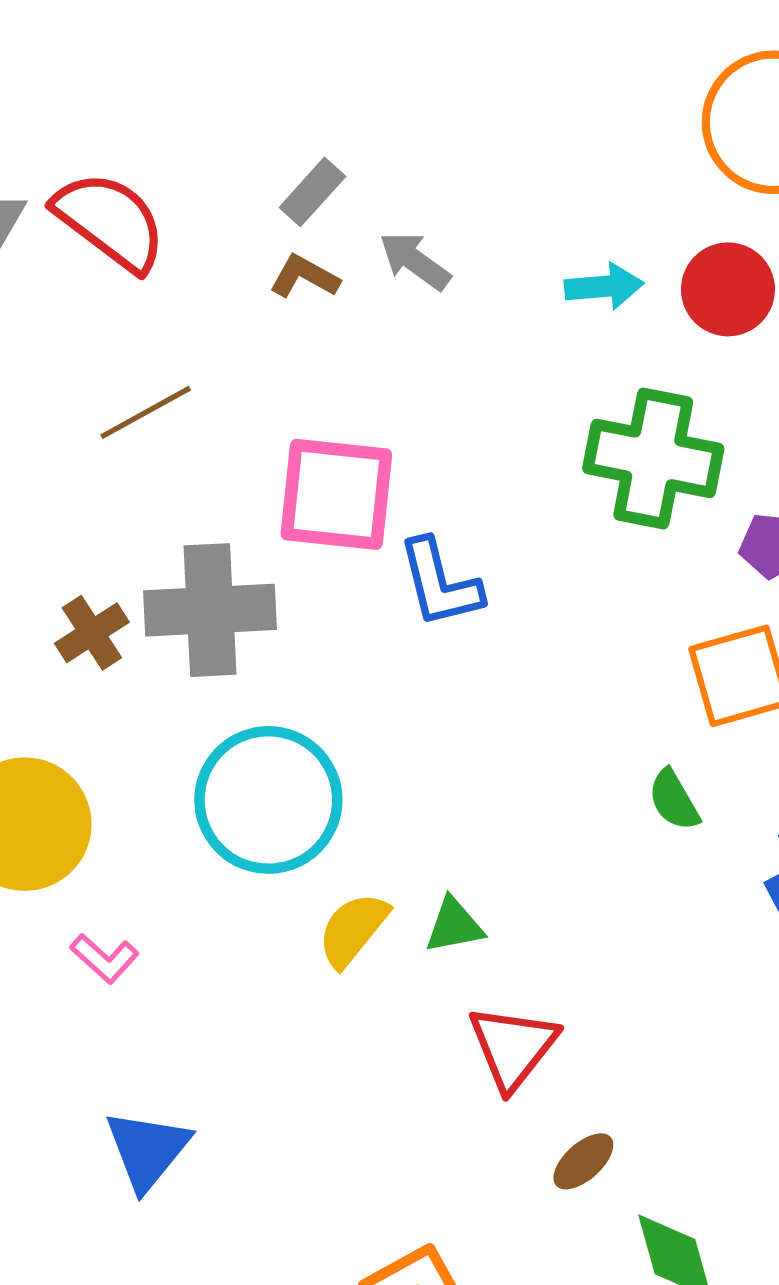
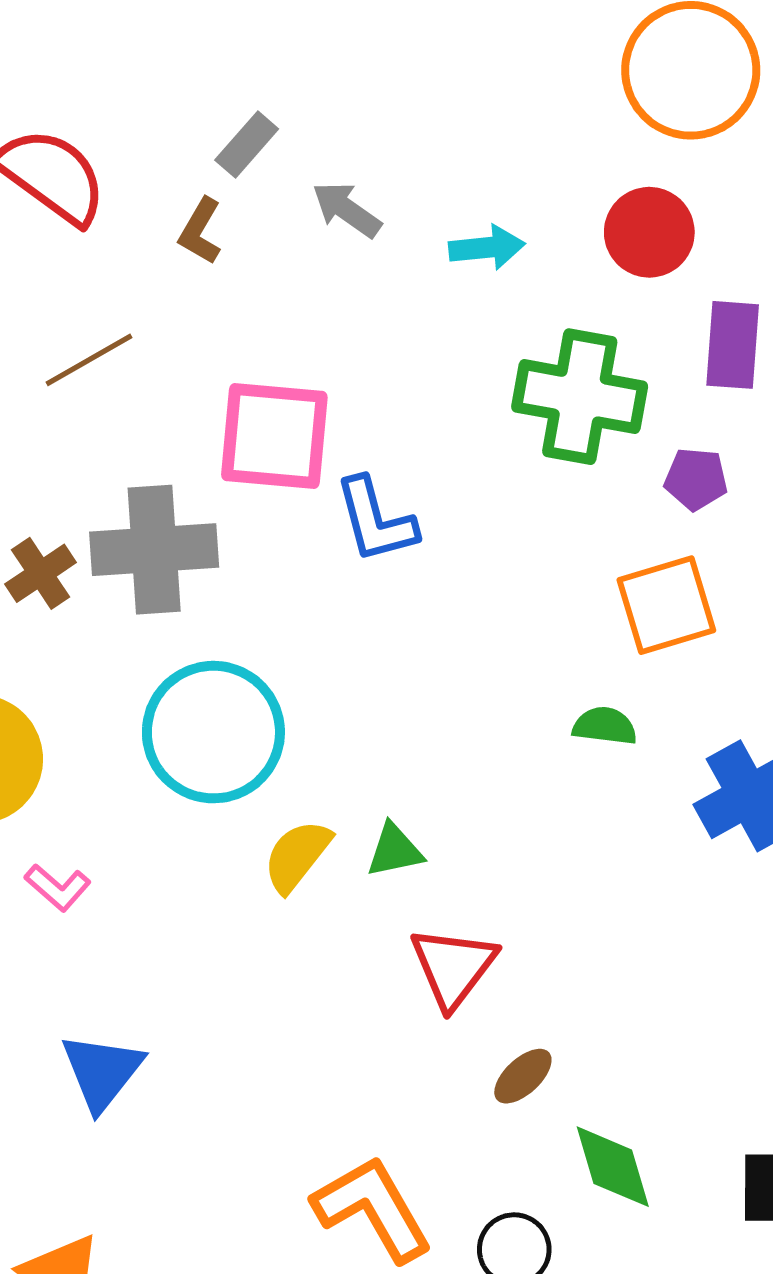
brown L-shape: (304, 277) -> (200, 231), moved, turned -88
cyan arrow: (604, 286) -> (487, 248), moved
green semicircle: (674, 800) -> (605, 726), turned 128

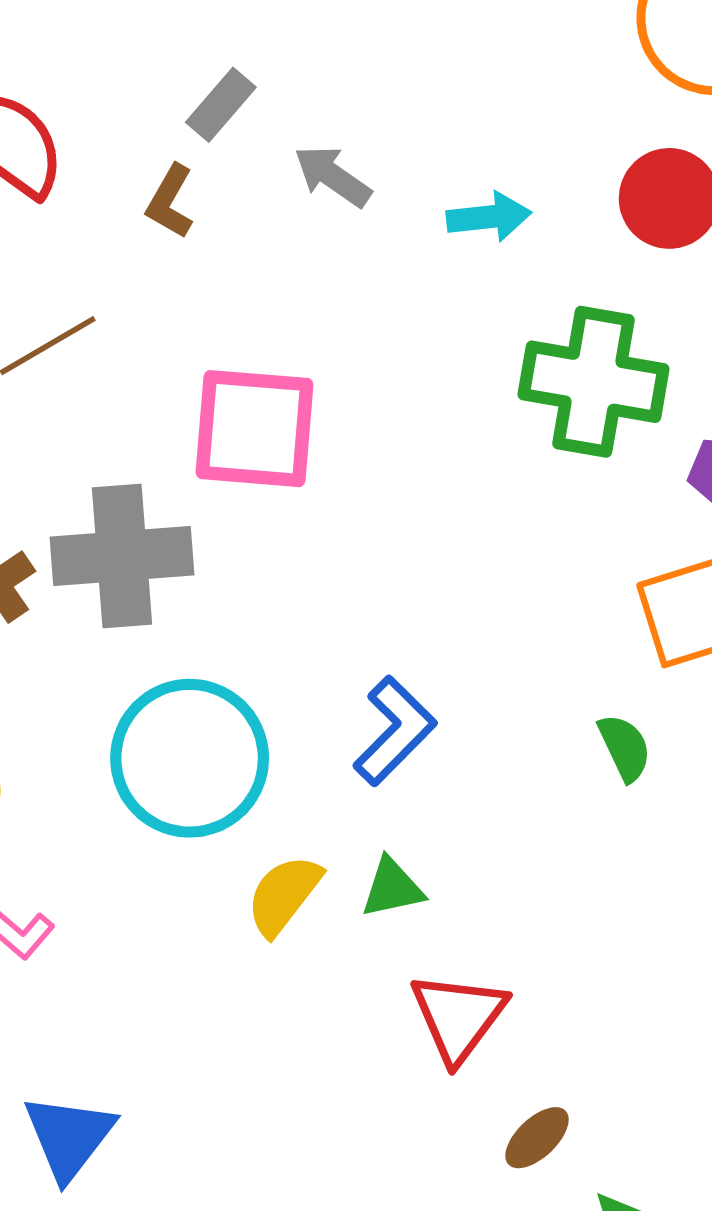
blue L-shape: (376, 520) -> (395, 731), moved, turned -120
green semicircle: (605, 726) -> (625, 748), turned 58

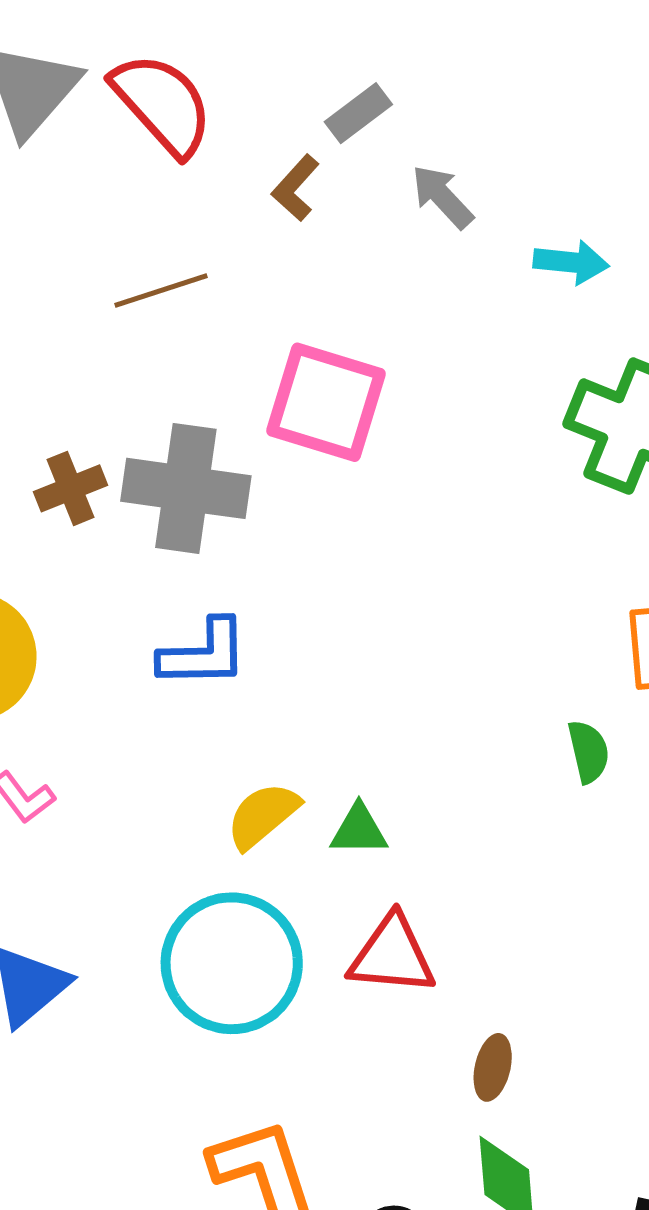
blue L-shape: (395, 731) -> (204, 654), moved, turned 32
cyan circle: (190, 758) -> (232, 963), moved
red triangle: (458, 1017) -> (392, 955), turned 46
brown ellipse: (537, 1138) -> (493, 1067), moved, turned -46

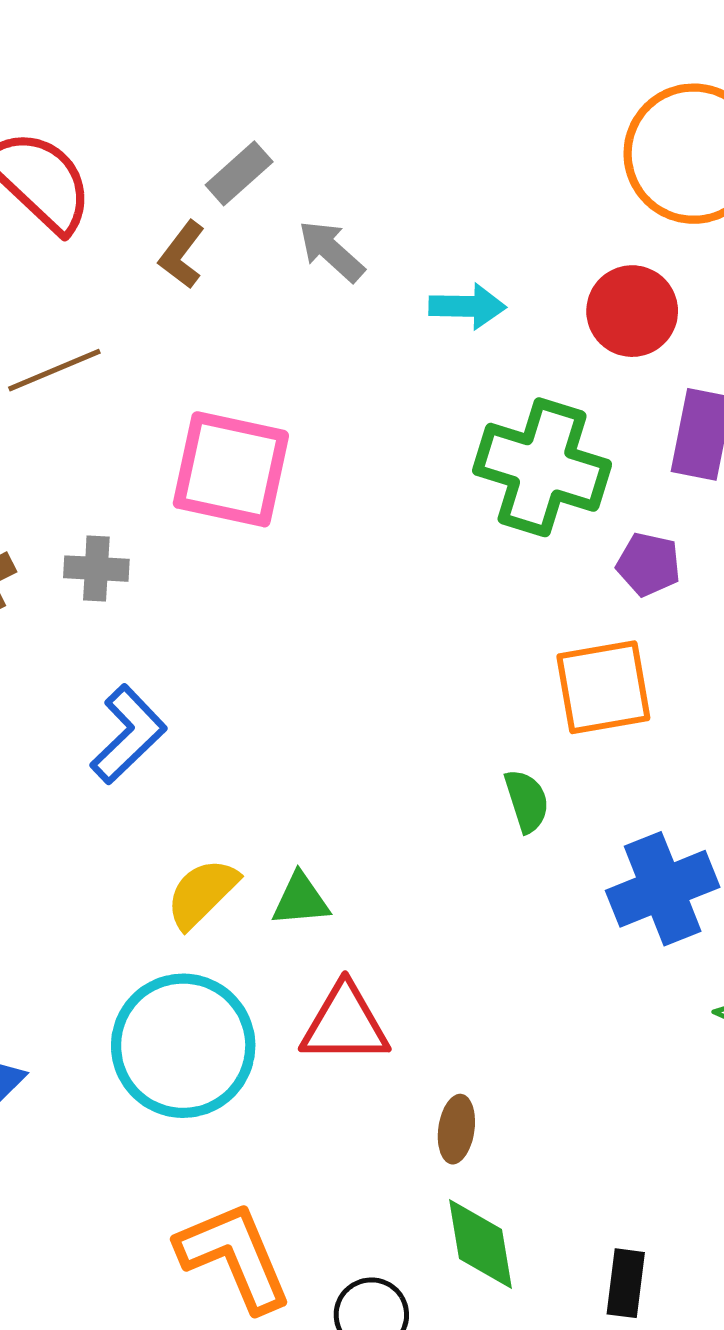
gray cross: (186, 488) -> (96, 569), size x0.5
blue L-shape: (204, 654) -> (128, 734), turned -38

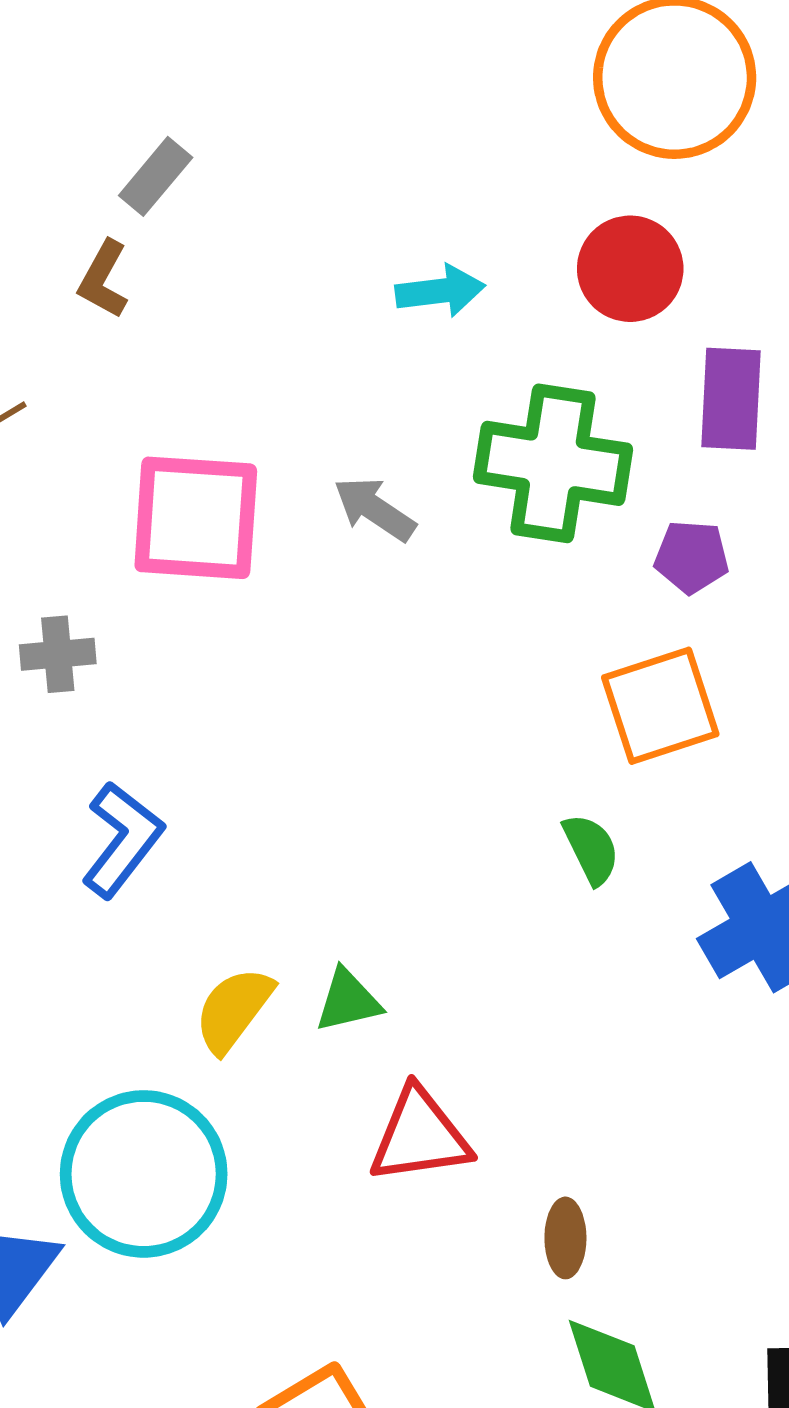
gray arrow: (331, 251) -> (375, 509), moved
cyan circle: (183, 1046) -> (144, 1174), moved

